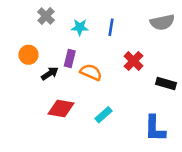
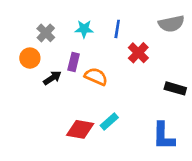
gray cross: (46, 16) -> (46, 33), moved
red cross: (134, 61) -> (138, 53), moved
red diamond: (61, 109) -> (80, 129), moved

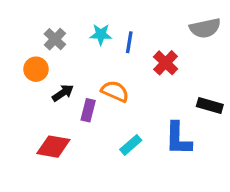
blue line: (117, 29) -> (129, 42), moved
purple rectangle: (74, 62) -> (88, 110), moved
red diamond: (80, 129) -> (53, 147), moved
blue L-shape: (163, 136) -> (178, 139), moved

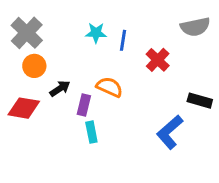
gray cross: (55, 39) -> (27, 33), moved, size x1.5
blue L-shape: (178, 139) -> (170, 132), turned 48
cyan rectangle: (131, 145) -> (91, 132), moved, turned -60
red diamond: (53, 147) -> (24, 108), moved

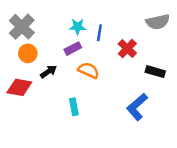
black rectangle: (200, 101) -> (155, 72), moved
purple rectangle: (84, 105) -> (73, 49), moved, turned 49

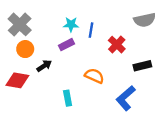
orange semicircle: (88, 70) -> (94, 76), moved
black rectangle: (155, 72) -> (142, 66), turned -30

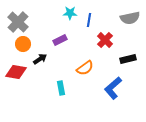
cyan star: (71, 24) -> (70, 13), moved
blue line: (91, 30) -> (89, 20), moved
orange semicircle: (94, 76) -> (85, 68), turned 120

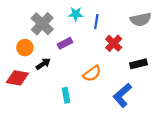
gray cross: (18, 22) -> (42, 24), moved

